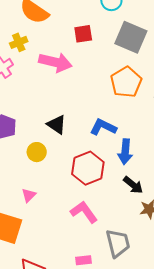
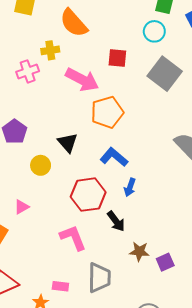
orange pentagon: (126, 82) -> (107, 112), moved
blue arrow: (125, 152) -> (130, 187), size x0.7
black arrow: (133, 185) -> (116, 221), moved

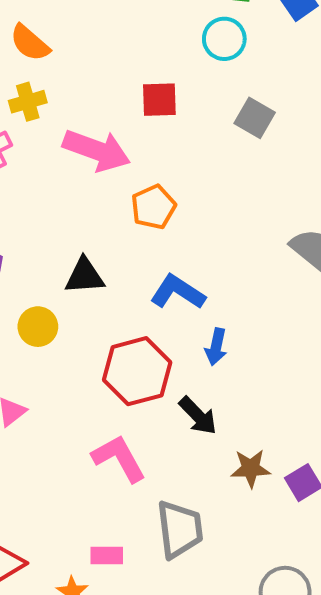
orange semicircle: (74, 23) -> (30, 43), moved, size x0.7
gray square: (165, 74) -> (255, 118), size x0.6
orange pentagon: (107, 112) -> (153, 207), size x0.7
black triangle: (68, 143) -> (84, 276), turned -45

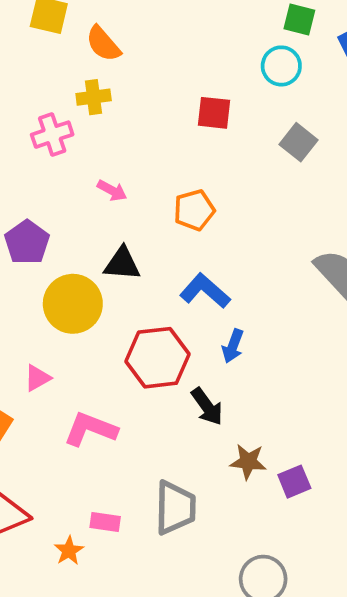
pink arrow: (97, 150) -> (112, 191), moved, size x0.5
yellow circle: (38, 327) -> (73, 304), size x1.6
pink L-shape: (119, 458) -> (90, 429), moved, turned -48

